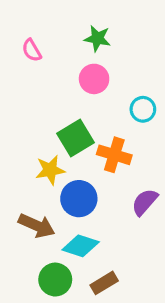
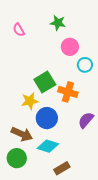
pink circle: (94, 79) -> (70, 47), moved
green circle: (55, 280) -> (17, 158), moved

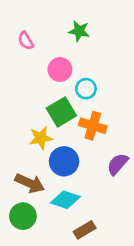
pink circle: (70, 47) -> (60, 69), moved
cyan circle: (85, 65) -> (86, 89), moved

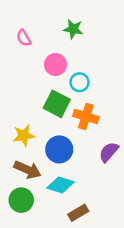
green square: (61, 112) -> (57, 104), turned -32
yellow star: (41, 138) -> (24, 135), moved

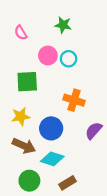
cyan circle: (80, 82) -> (69, 59), moved
green square: (57, 104) -> (27, 82), moved, turned -30
green circle: (21, 200) -> (29, 181), moved

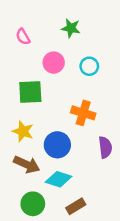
cyan circle: (69, 59) -> (89, 66), moved
yellow star: (21, 116) -> (23, 131), turned 30
purple semicircle: (94, 131) -> (105, 147), turned 132

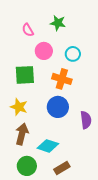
pink semicircle: (23, 37) -> (28, 30), moved
orange cross: (83, 113) -> (62, 79), moved
blue circle: (57, 145) -> (58, 107), moved
brown arrow: (27, 164) -> (22, 134), turned -100

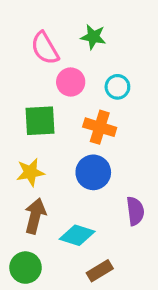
pink semicircle: (28, 30) -> (45, 48), size x1.5
yellow star: (19, 107) -> (30, 172), turned -30
purple semicircle: (86, 120) -> (135, 211), moved
green circle: (27, 166) -> (25, 268), moved

